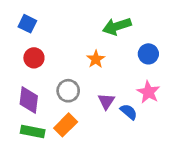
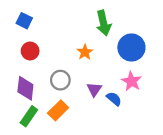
green arrow: (117, 26) -> (103, 23), turned -85
blue circle: (148, 54) -> (131, 47), size x1.5
green rectangle: (33, 132) -> (29, 116), turned -66

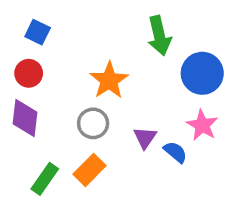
red circle: (30, 51) -> (29, 73), moved
orange star: (85, 52) -> (109, 80), moved, size x1.5
purple diamond: (25, 88) -> (25, 118), moved

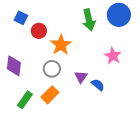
red circle: (29, 73) -> (39, 31), moved
blue circle: (202, 73) -> (119, 15), moved
pink star: (202, 125) -> (113, 56), moved

